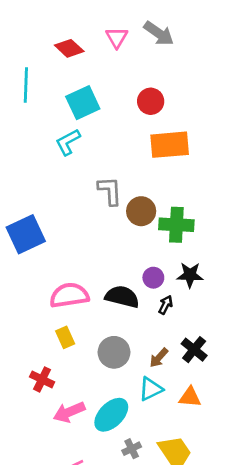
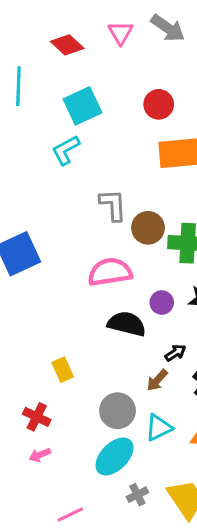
pink semicircle: (69, 295) -> (110, 272), moved
black arrow: (166, 305) -> (175, 353), moved, turned 30
gray circle: (114, 352) -> (118, 411), moved
brown arrow: (159, 358) -> (157, 380), moved
pink arrow: (69, 412) -> (40, 455), moved, size x0.6

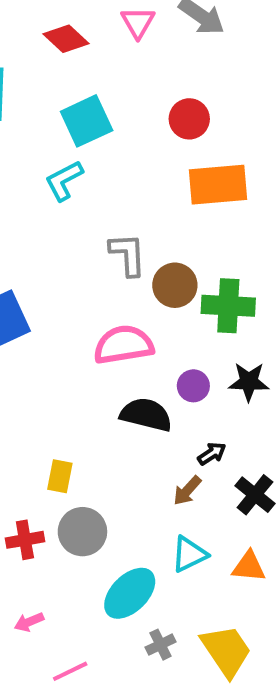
yellow rectangle: (63, 370) -> (60, 476), turned 35
gray circle: (118, 411) -> (82, 532), moved
red cross: (37, 417) -> (25, 540), turned -36
pink arrow: (40, 455) -> (29, 622), moved

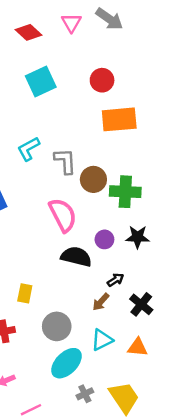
cyan L-shape: (64, 180) -> (29, 149), moved
pink semicircle: (124, 345) -> (63, 215), turned 72
gray circle: (82, 532) -> (57, 326), moved

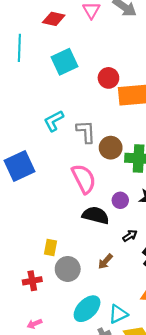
red diamond: (29, 32) -> (54, 19), turned -30
red circle: (102, 80) -> (108, 78), moved
brown arrow: (101, 302) -> (105, 261), moved
gray circle: (57, 326) -> (68, 269), moved
cyan triangle: (102, 340) -> (118, 314), moved

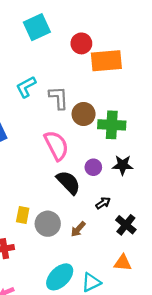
black semicircle: (96, 215) -> (68, 182), turned 32
gray circle: (68, 269) -> (48, 224), moved

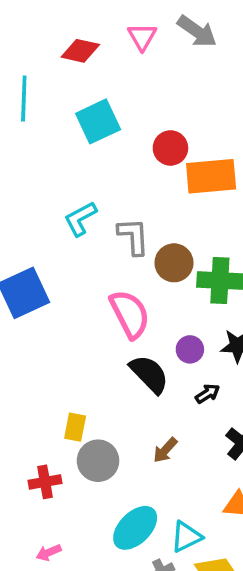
black arrow: (103, 203) -> (208, 394), moved
gray circle: (48, 224) -> (98, 461), moved

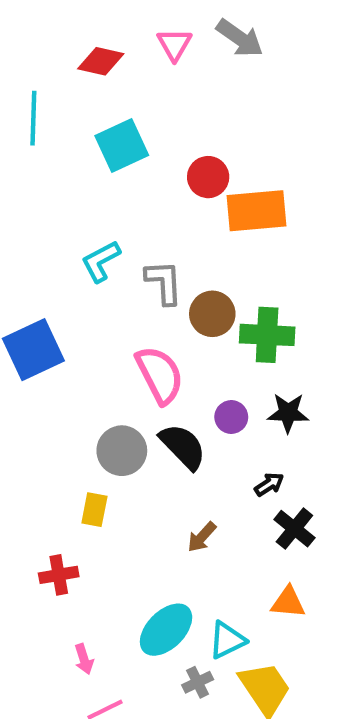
black arrow: (208, 394) -> (269, 484), moved
gray circle: (98, 461) -> (122, 451), moved
pink arrow: (49, 553) -> (84, 659), moved, turned -85

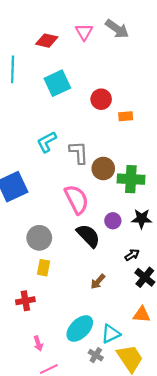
orange rectangle: (257, 211) -> (126, 116), size x0.5
gray circle: (122, 451) -> (39, 238), moved
gray cross: (198, 682) -> (96, 355), turned -32

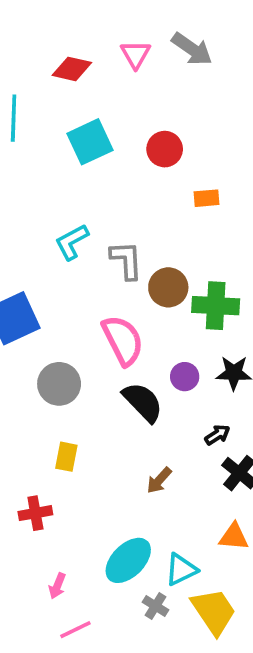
red circle: (101, 99) -> (165, 149), moved
gray circle: (39, 238) -> (59, 384), moved
pink arrow: (38, 343) -> (57, 586), turned 40

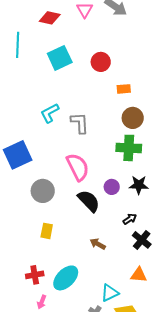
brown circle: (168, 287) -> (133, 118), moved
brown arrow: (159, 480) -> (98, 244), turned 77
red cross: (35, 513) -> (35, 275), moved
cyan ellipse: (128, 560) -> (66, 278), moved

